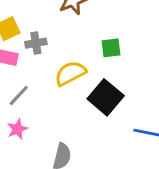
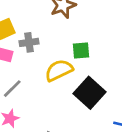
green square: (111, 48) -> (81, 50), moved

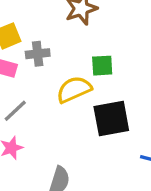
black square: (89, 93) -> (111, 118), turned 36

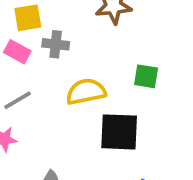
green square: (102, 66) -> (146, 76), moved

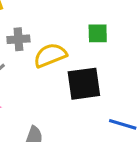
gray cross: (56, 44) -> (18, 39), moved

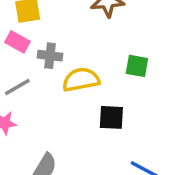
black square: (84, 84) -> (111, 117), size x0.7

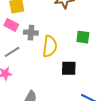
yellow semicircle: (81, 80) -> (50, 46), turned 110

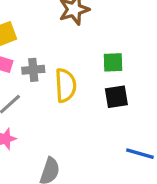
black square: (69, 68) -> (116, 97), moved

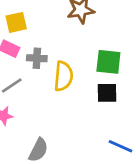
green square: (113, 62) -> (108, 62), size x1.4

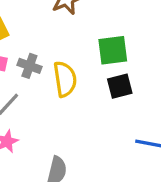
gray cross: (37, 58) -> (29, 66), turned 30

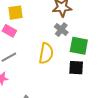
gray cross: (29, 66) -> (61, 30), moved

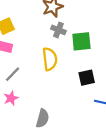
black square: (76, 68) -> (87, 78), moved

